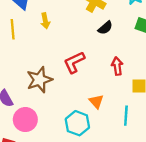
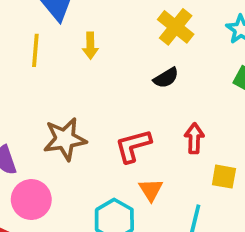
black semicircle: (105, 28) -> (166, 78), moved
red L-shape: (74, 62) -> (133, 146), moved

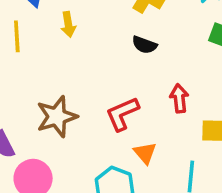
black semicircle: (166, 78) -> (144, 45), turned 60

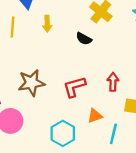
black semicircle: (144, 45) -> (84, 39), moved
orange triangle: (145, 153) -> (95, 116), moved, turned 42

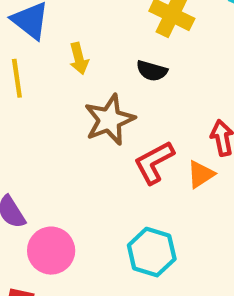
brown star: (31, 83) -> (109, 120), moved
orange triangle: (95, 116) -> (201, 174), moved

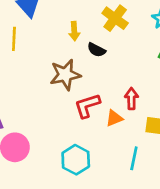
yellow arrow: (79, 59) -> (74, 31), moved

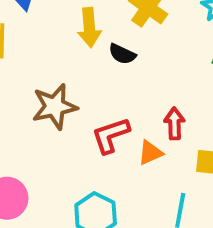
yellow arrow: (74, 31) -> (89, 28), size x1.4
brown star: (65, 75) -> (55, 107), moved

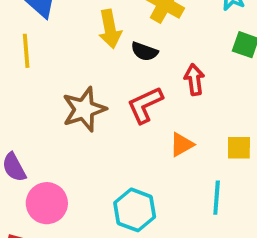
red arrow: (175, 124) -> (194, 80), moved
red L-shape: (111, 135) -> (145, 105), moved

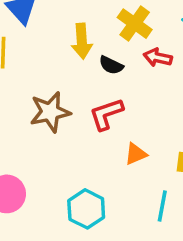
red arrow: (194, 80) -> (158, 58), moved, turned -76

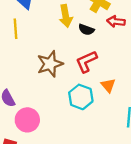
orange triangle: (136, 154) -> (108, 85), turned -42
cyan hexagon: (86, 209) -> (81, 97), moved

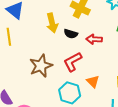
red arrow: (116, 22) -> (94, 39), moved

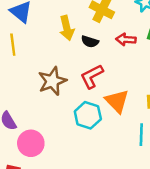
red arrow: (94, 39) -> (126, 40), moved
orange triangle: (93, 81) -> (117, 101), size x1.5

